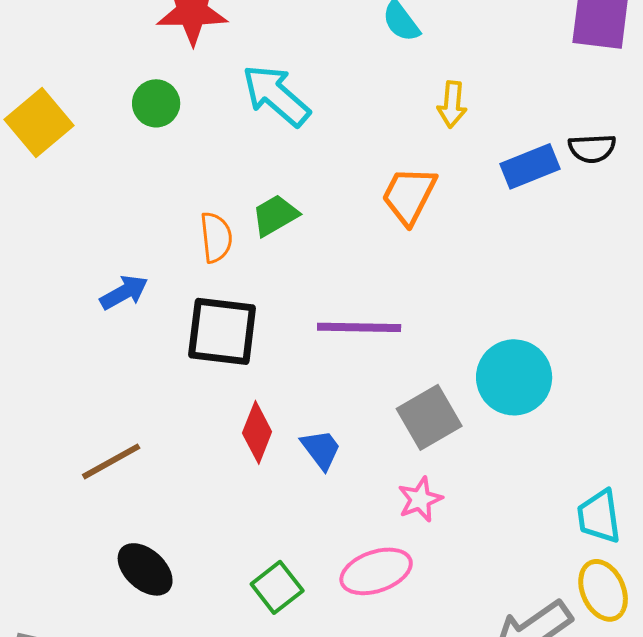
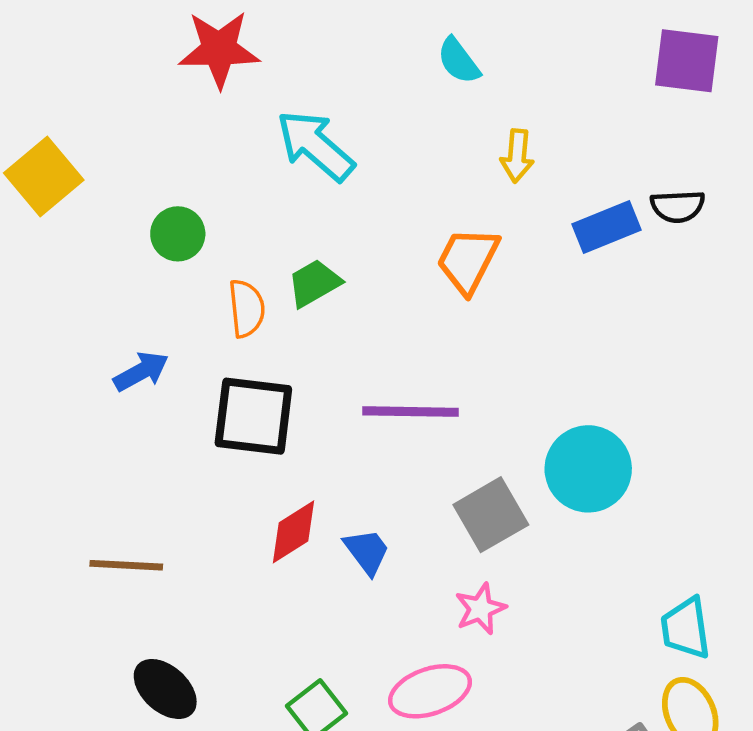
green circle: (156, 103) -> (178, 234), moved
red diamond: (257, 432) -> (294, 532), turned 36
brown line: (111, 461) -> (126, 565), turned 32

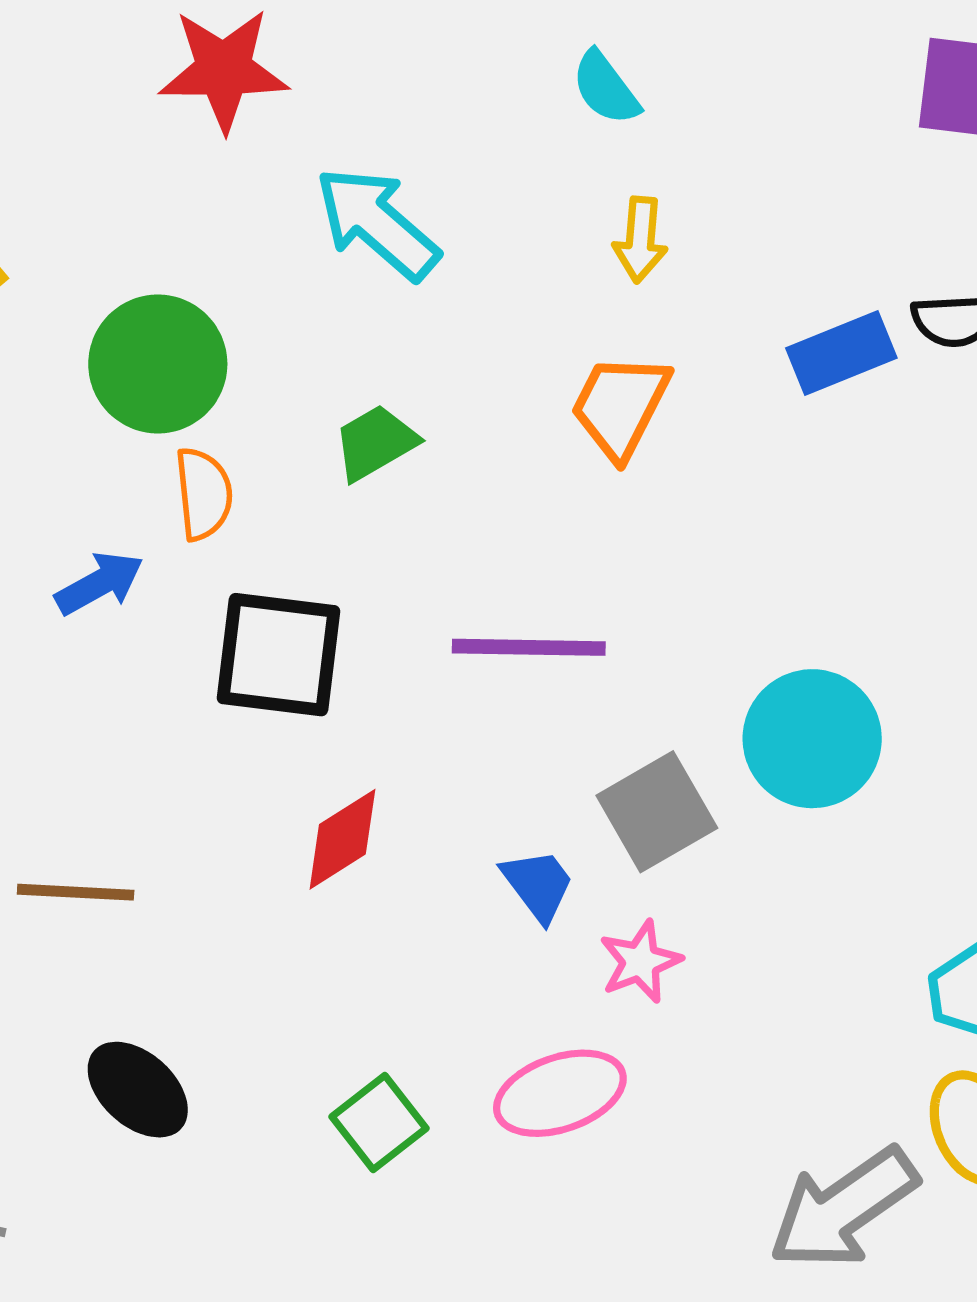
yellow arrow: (517, 156) -> (640, 240), moved
green circle: (178, 234) -> (158, 364), size x1.6
orange semicircle: (247, 308) -> (204, 494), moved
blue trapezoid: (367, 551) -> (538, 885), moved

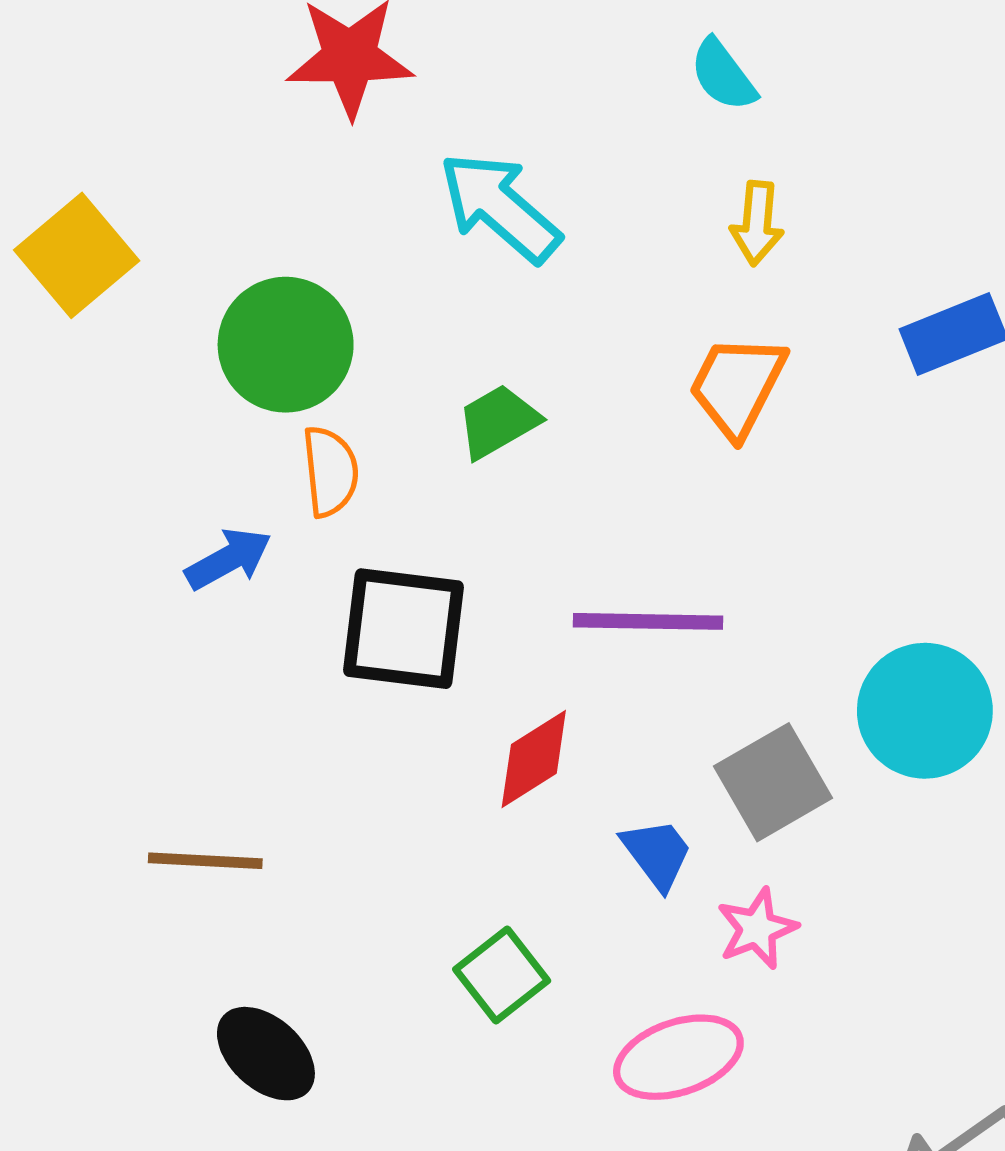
red diamond: (342, 839) -> (534, 759), moved
green square: (379, 1122) -> (502, 975), moved

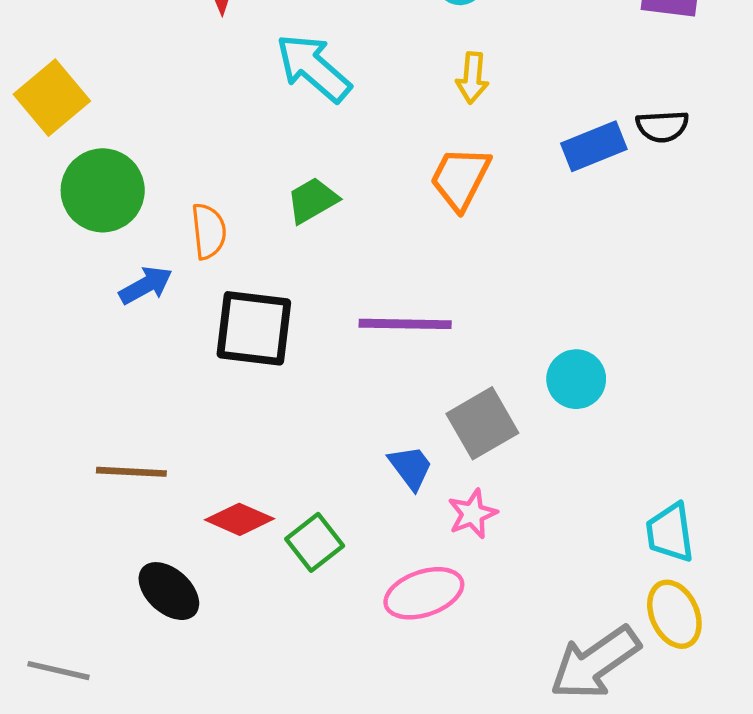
green circle: (286, 345) -> (103, 190), moved
cyan circle: (925, 711) -> (576, 379), size x0.7
red diamond: (534, 759) -> (240, 519), moved, turned 56

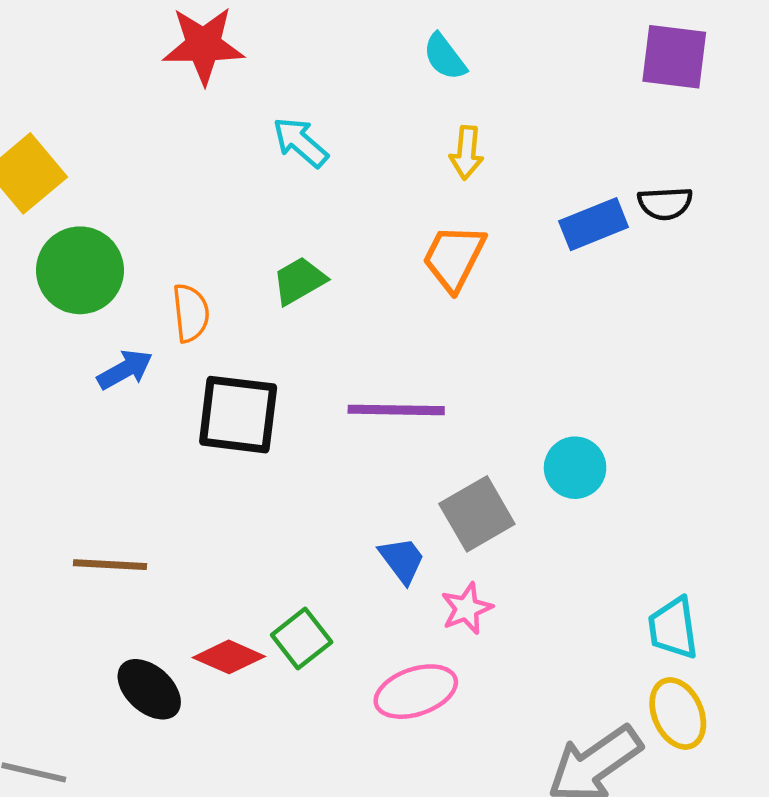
cyan arrow: (313, 68) -> (300, 142), size x0.7
red diamond: (240, 519) -> (229, 657), moved

